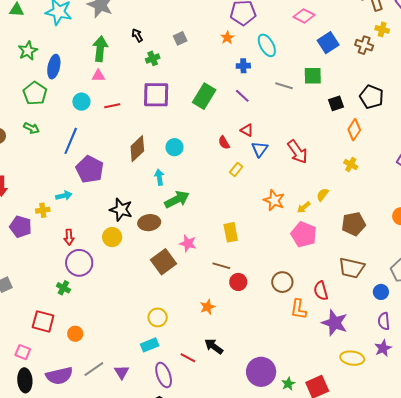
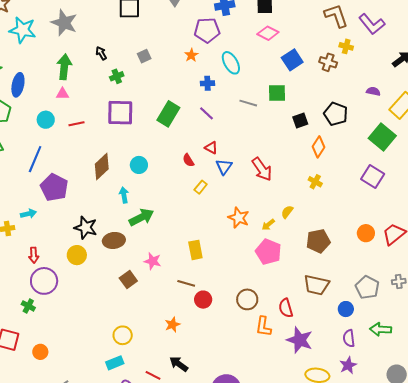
brown square: (163, 262) -> (128, 280), size x0.7

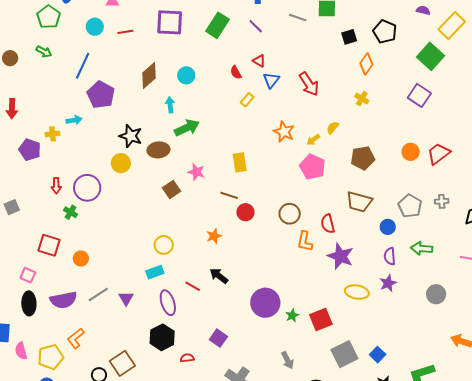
red arrow: (34, 255) -> (56, 186), moved

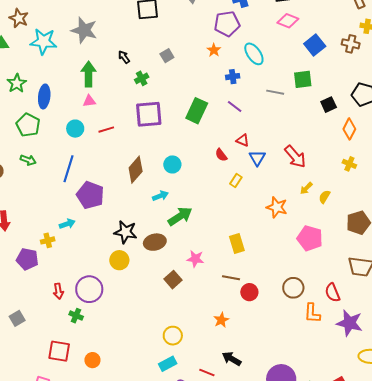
cyan arrow: (170, 105) -> (160, 196), turned 84
yellow arrow: (313, 140) -> (306, 188), moved

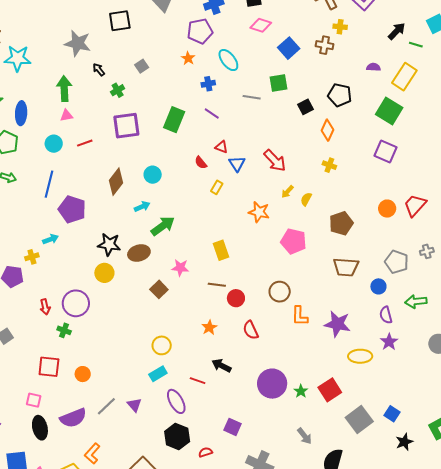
gray star: (84, 30) -> (78, 43), moved
red semicircle: (332, 293) -> (251, 330), moved

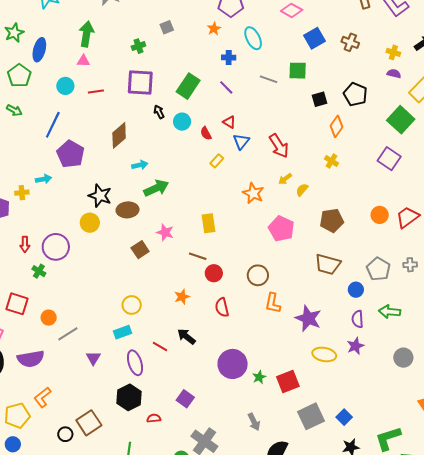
yellow cross: (340, 27) -> (393, 52), moved
black arrow: (99, 70) -> (159, 112), moved
cyan circle: (153, 175) -> (182, 122), moved
gray line: (106, 406) -> (68, 334), moved

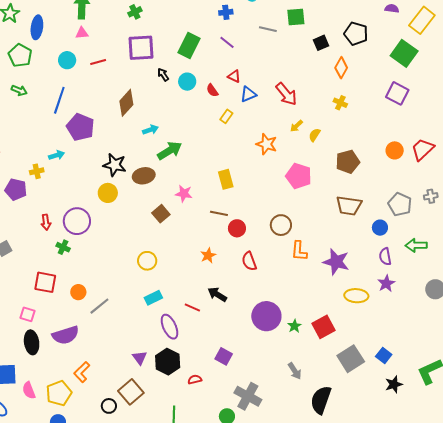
blue triangle: (241, 141) -> (248, 94), turned 36
yellow circle: (132, 305) -> (147, 261), moved
purple triangle: (93, 358) -> (140, 358), moved

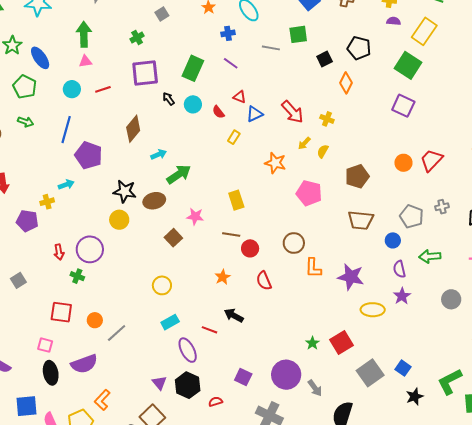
blue ellipse: (37, 27) -> (40, 58), turned -40
yellow cross: (340, 103) -> (327, 119), moved
purple circle: (266, 316) -> (286, 375), moved

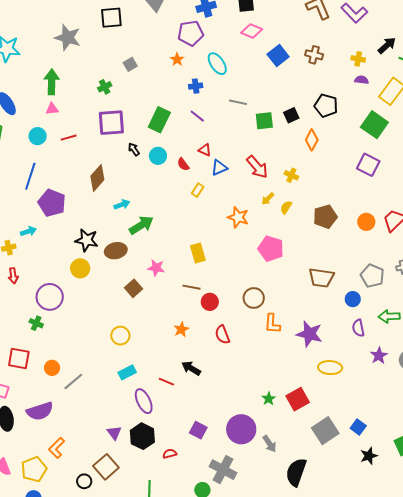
green square: (298, 34) -> (264, 121), moved
brown pentagon: (357, 176) -> (325, 217), moved
red arrow: (59, 252) -> (13, 276), moved
purple star: (402, 296) -> (379, 356), moved

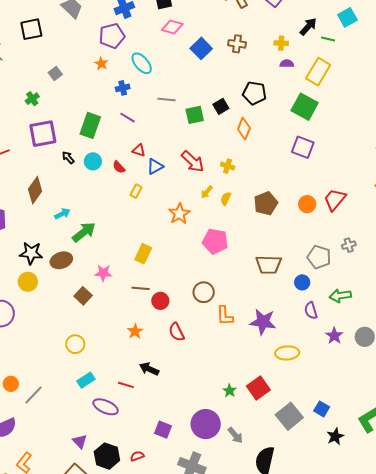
orange star: (238, 217) -> (179, 214), turned 30
yellow rectangle: (198, 253) -> (143, 254), turned 48
purple ellipse: (144, 401) -> (106, 407), turned -35
black hexagon: (142, 436) -> (107, 456), moved

